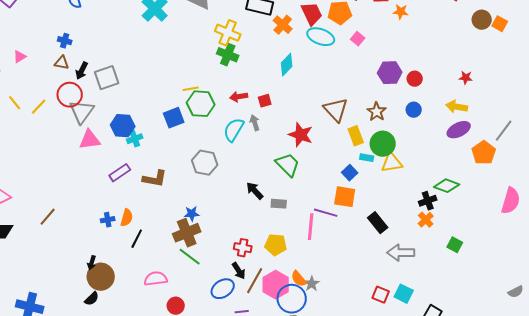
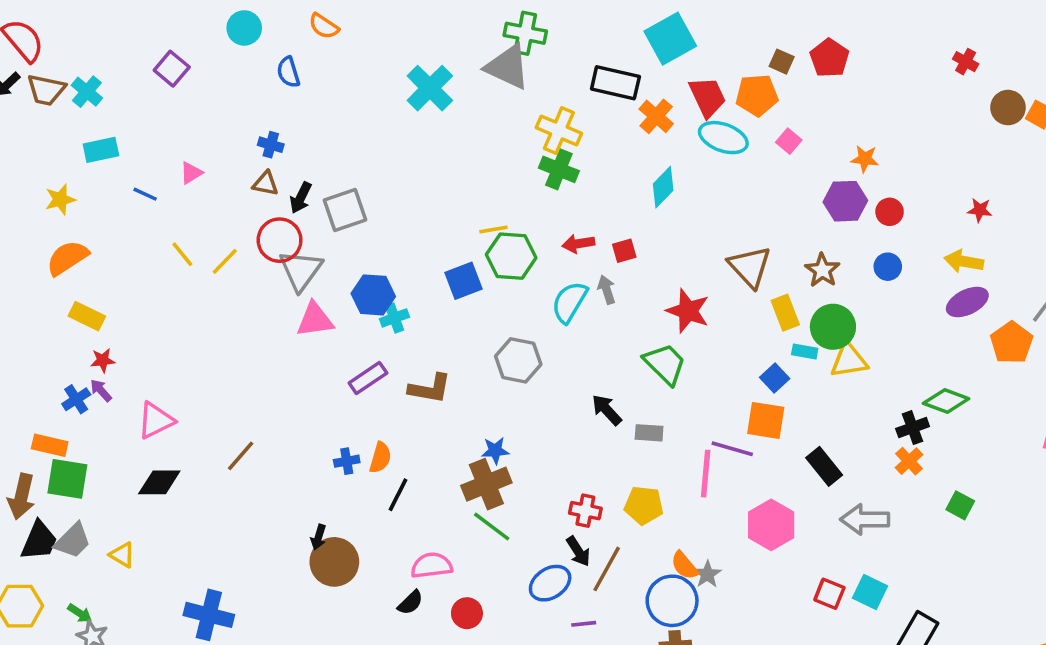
orange star: (401, 12) -> (865, 159), moved
pink hexagon: (276, 285) -> (771, 525), moved
black semicircle: (92, 299) -> (410, 603), moved

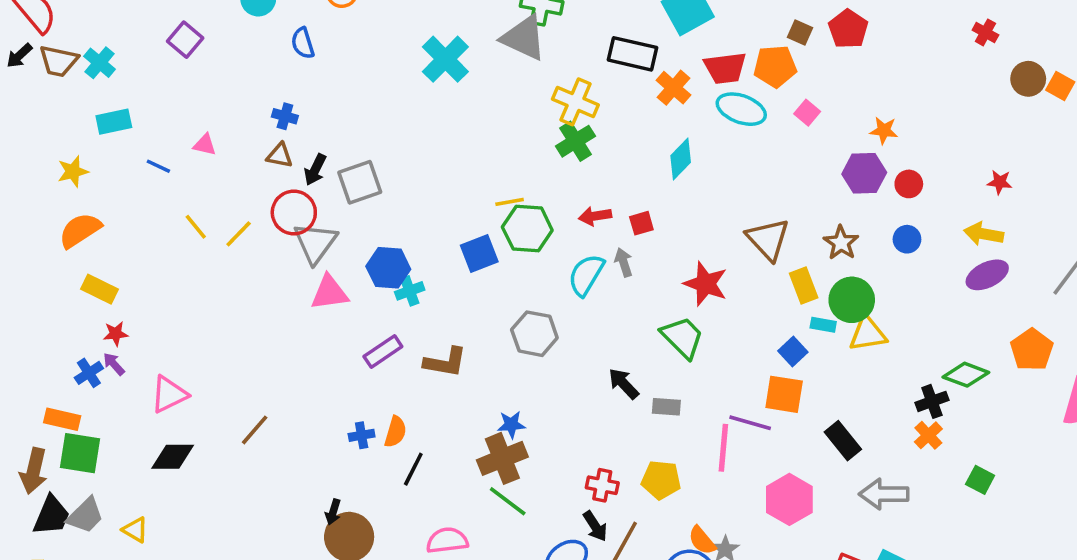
red trapezoid: (707, 97) -> (725, 68), turned 108
green cross: (559, 169) -> (575, 141), turned 36
pink triangle: (191, 173) -> (205, 145), turned 45
orange pentagon: (1012, 343) -> (1032, 350), moved

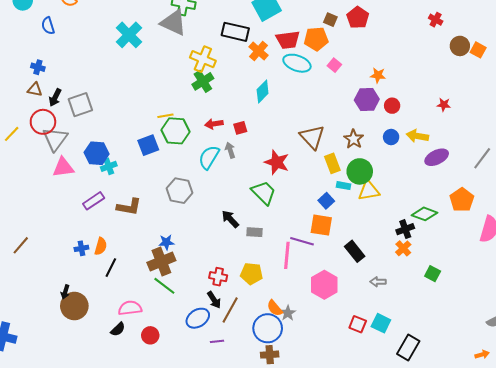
yellow arrow: (984, 234) -> (417, 136), moved
gray arrow: (884, 494) -> (378, 282), size x0.6

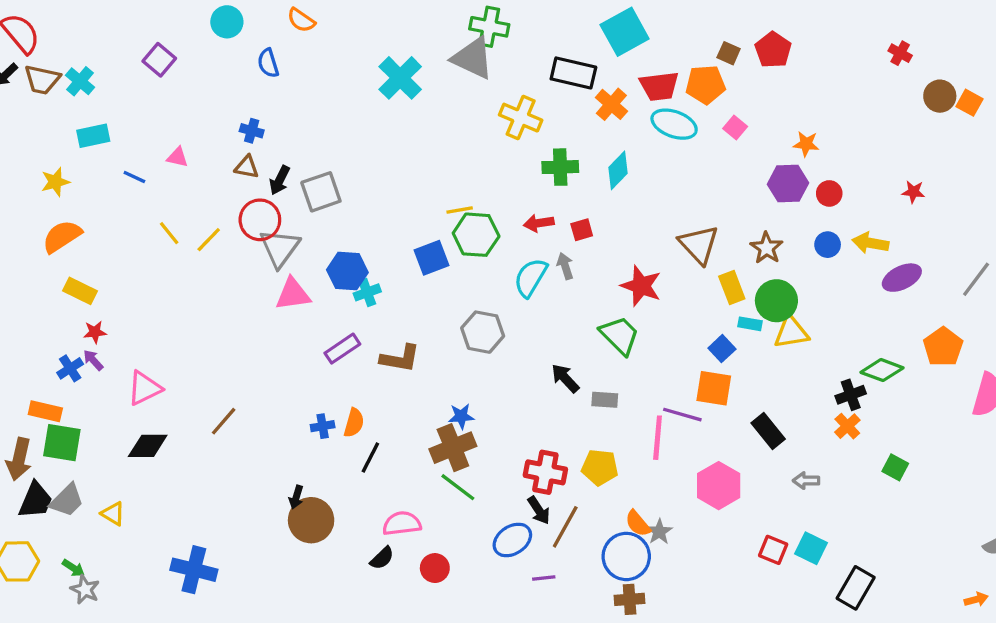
green cross: (203, 81) -> (560, 167), moved, turned 30
red cross: (218, 277) -> (545, 472), size x1.4

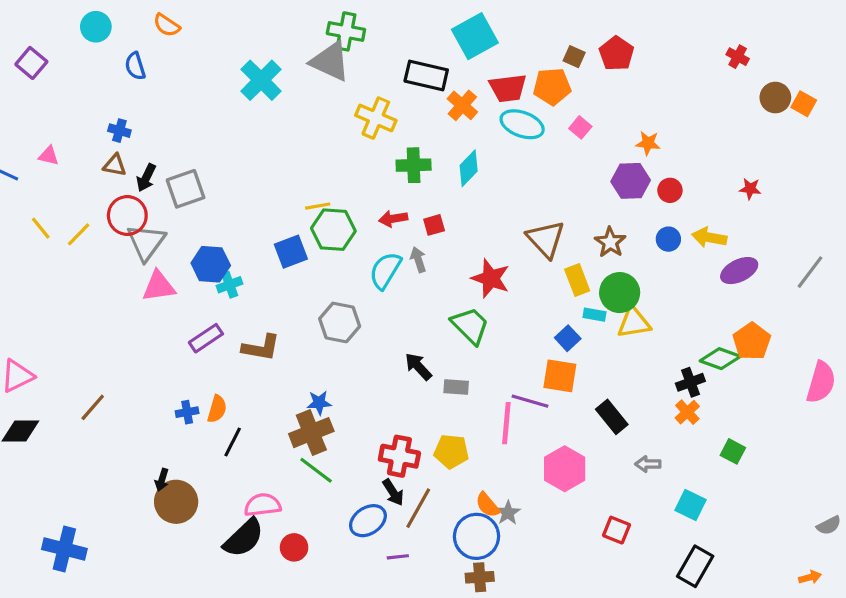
orange pentagon: (943, 347) -> (752, 341), moved
cyan square: (811, 548) -> (690, 505), moved
black semicircle: (382, 558) -> (244, 538), size x1.8

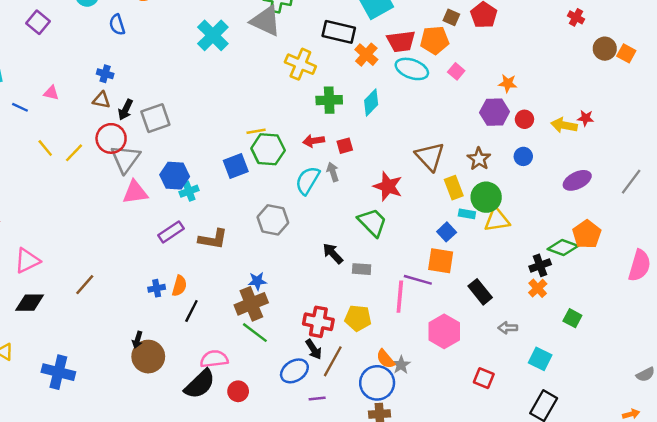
yellow arrow: (709, 238) -> (564, 125), moved
blue cross: (64, 549) -> (58, 372), moved

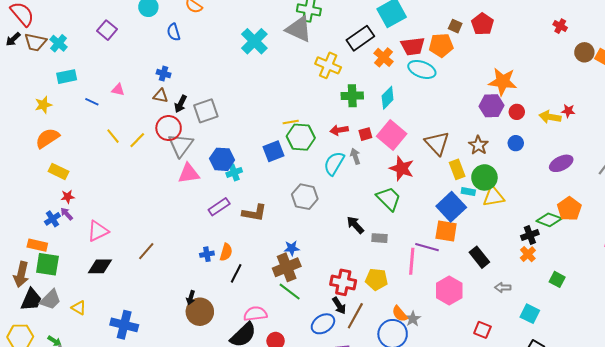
black rectangle: (339, 32) -> (360, 38), turned -48
pink square: (456, 71) -> (392, 135), moved, size x2.0
orange star: (508, 83) -> (503, 82), size x1.8
blue square: (447, 232) -> (451, 207), size x1.8

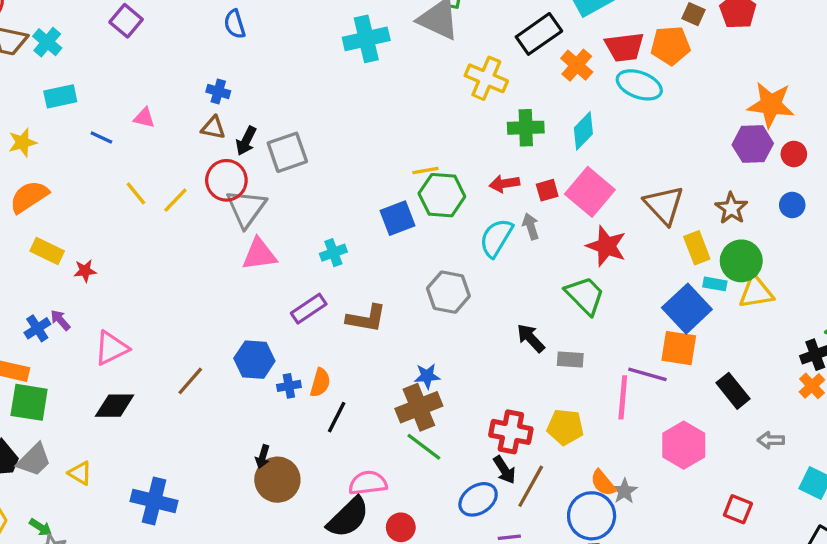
cyan cross: (254, 41) -> (366, 39), turned 32
blue hexagon: (222, 159) -> (254, 360), moved
red star: (68, 197) -> (85, 271), moved

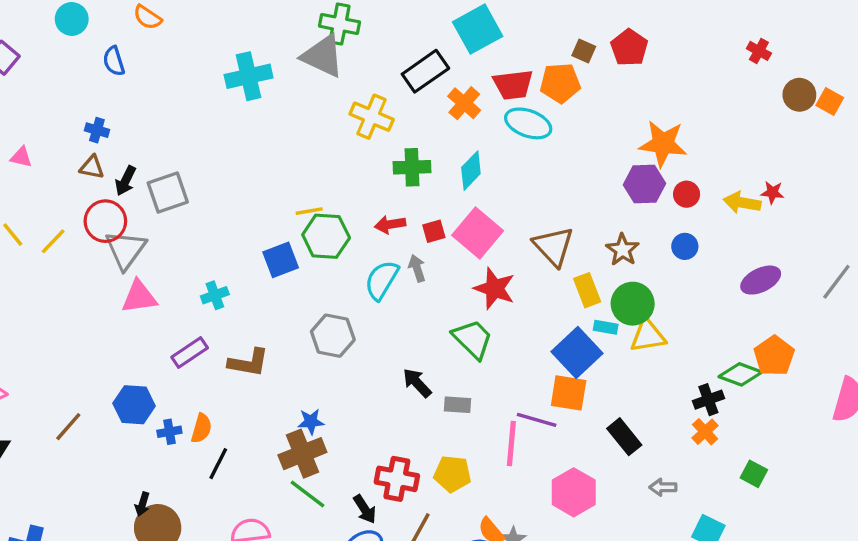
black arrow: (504, 470) -> (365, 509), moved

